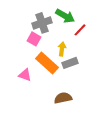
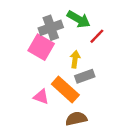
pink square: (34, 39) -> (41, 47), size x1.5
orange rectangle: (47, 63) -> (65, 90), moved
pink triangle: (25, 75) -> (41, 97), moved

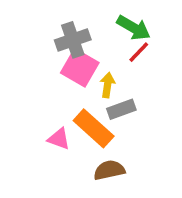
green arrow: (79, 19) -> (134, 28), moved
pink square: (41, 47) -> (80, 68), moved

